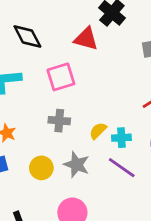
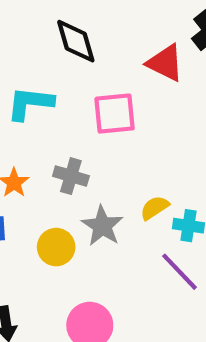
gray cross: (59, 121) -> (71, 176), moved
gray star: (77, 165) -> (102, 226), moved

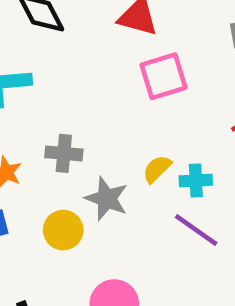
pink square: (115, 114) -> (164, 76), moved

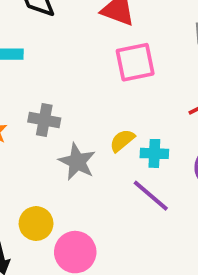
yellow circle: (63, 230) -> (36, 224), moved

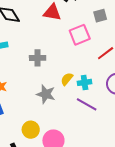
pink square: (135, 62) -> (80, 35), moved
gray cross: (44, 120) -> (38, 58), moved

